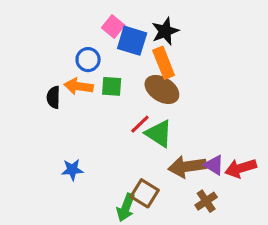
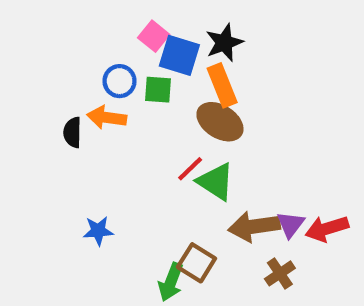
green square: (112, 86) -> (158, 90), moved
purple triangle: (214, 165) -> (291, 224), turned 35

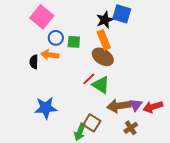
pink square: (154, 36) -> (42, 17), moved, size x1.6
blue square: (179, 55) -> (122, 14), moved
blue star: (98, 231) -> (46, 108), size x1.6

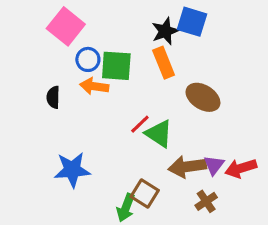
green square: (74, 42) -> (116, 66), size x1.5
orange arrow: (50, 55) -> (94, 86), moved
brown ellipse: (103, 57) -> (203, 97), moved

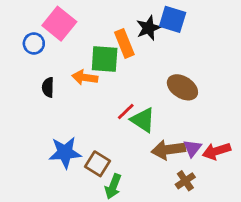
blue circle: (88, 59) -> (34, 43), moved
orange rectangle: (164, 63) -> (124, 43), moved
brown square: (145, 193) -> (98, 164), moved

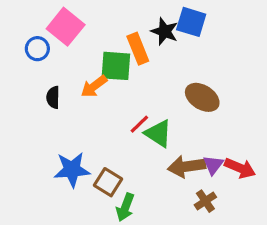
black star: (148, 28) -> (165, 31), turned -30
orange arrow: (85, 77) -> (94, 86), turned -45
red arrow: (216, 151) -> (240, 168), turned -140

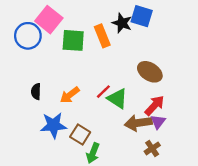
blue circle: (37, 49) -> (28, 36), size x1.5
green square: (116, 66) -> (73, 40), moved
orange arrow: (94, 86) -> (70, 95), moved
black semicircle: (53, 97) -> (36, 92), moved
red arrow: (240, 168) -> (154, 105), moved, turned -70

